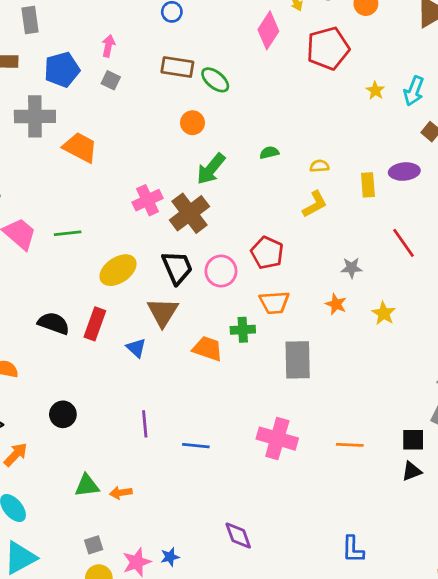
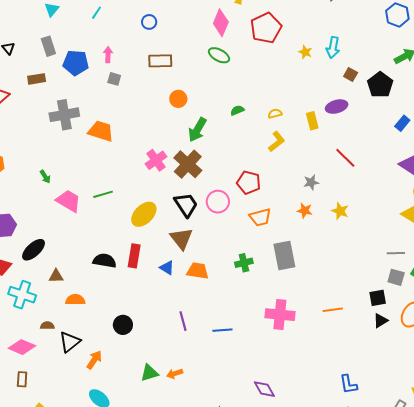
blue pentagon: (62, 70) -> (76, 63), moved, turned 30
green ellipse: (215, 80) -> (219, 55), moved
green cross: (243, 330) -> (244, 263), moved
orange trapezoid: (208, 349) -> (198, 271), moved

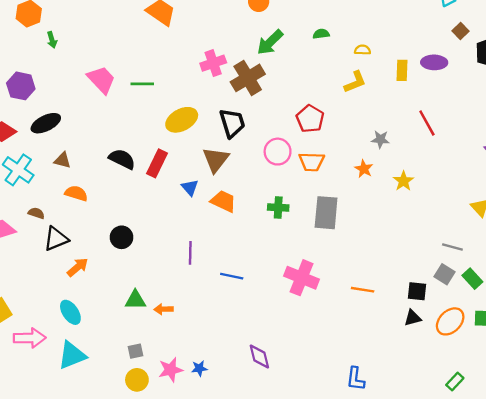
green arrow: (45, 177) -> (52, 40), moved
pink circle: (218, 202) -> (278, 152), moved

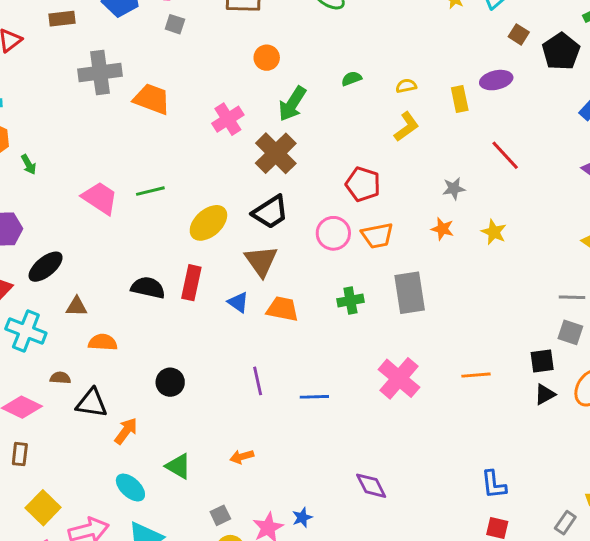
pink cross: (213, 63) -> (228, 119), moved
black trapezoid: (232, 123) -> (270, 212), turned 88
black triangle: (56, 239) -> (92, 403), turned 44
pink cross: (302, 278) -> (399, 378), turned 32
green triangle: (135, 300) -> (178, 466), moved, turned 45

